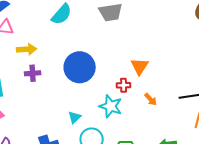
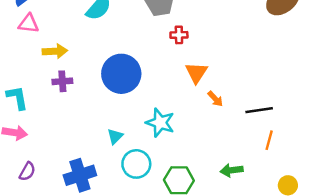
red cross: (124, 85) -> (179, 35), moved
orange arrow: (151, 99) -> (215, 99), moved

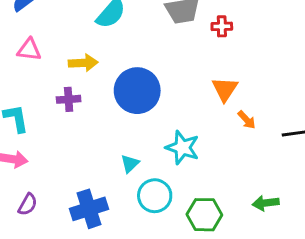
pink triangle: (29, 24) -> (29, 50), moved
red cross: (179, 35) -> (222, 26), moved
yellow arrow: (55, 51) -> (83, 63), moved

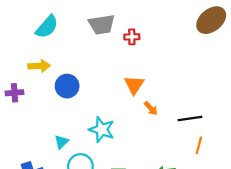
yellow arrow: (83, 63) -> (39, 66), moved
blue circle: (137, 91) -> (67, 86), size x0.7

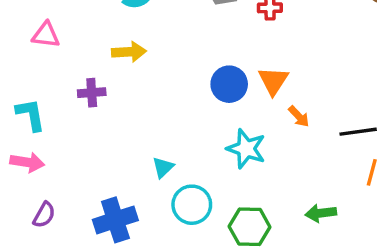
blue circle: (67, 86) -> (229, 84), moved
cyan star: (102, 130) -> (246, 149), moved

